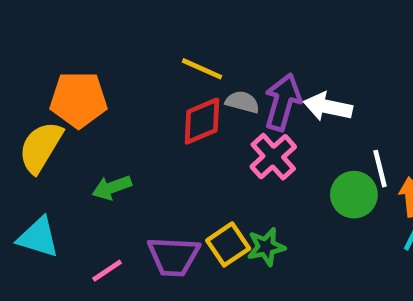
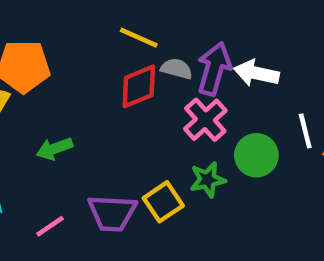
green circle: (354, 195) -> (256, 155), moved
green star: (266, 247) -> (208, 180), moved

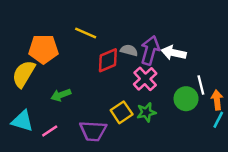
yellow line: (139, 38) -> (86, 33), moved
green circle: (256, 155) -> (186, 99), moved
yellow square: (163, 202) -> (122, 112), moved
pink line: (50, 226) -> (50, 131), moved

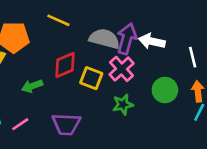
gray semicircle: (129, 50) -> (104, 39), size x1.6
red diamond: (108, 60) -> (65, 65), moved
white line: (201, 85) -> (193, 57), moved
yellow square: (122, 112) -> (91, 78), moved, turned -35

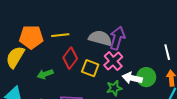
yellow line: (58, 20) -> (60, 35), moved, turned -30
white arrow: (152, 41) -> (132, 78), moved
red diamond: (65, 65) -> (70, 58), turned -30

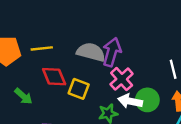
red diamond: (70, 58) -> (54, 77), turned -60
pink cross: (113, 61) -> (122, 79), moved
green arrow: (45, 74) -> (23, 96), turned -119

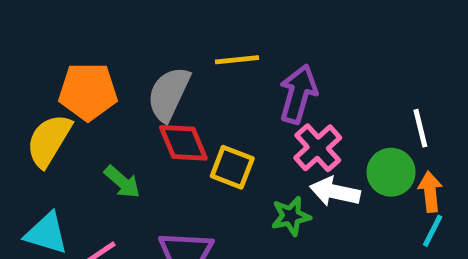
yellow line: (42, 48) -> (237, 60), moved
gray semicircle: (91, 52) -> (169, 94), moved, turned -80
green circle: (147, 100) -> (391, 172), moved

